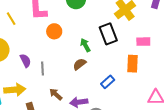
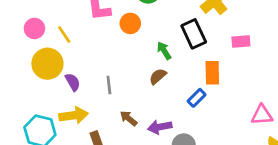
yellow line: (11, 19) -> (64, 35), moved
orange circle: (54, 31) -> (130, 23), moved
purple semicircle: (25, 61) -> (73, 82), moved
orange rectangle: (133, 64) -> (212, 73), moved

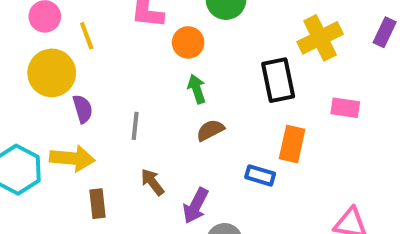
green arrow: (164, 51) -> (197, 89), moved
blue rectangle: (197, 98) -> (260, 175), turned 48
purple arrow: (160, 127) -> (196, 206), turned -65

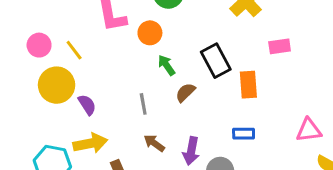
black rectangle: (278, 80) -> (216, 61), moved
gray line: (135, 126) -> (143, 104), moved
blue rectangle: (260, 175) -> (244, 134), moved

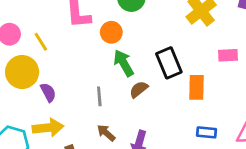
green arrow: (166, 65) -> (124, 63), size x1.4
blue rectangle: (244, 134) -> (207, 132), moved

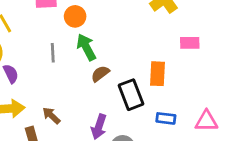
black rectangle: (169, 63) -> (131, 95), moved
gray line: (99, 96) -> (53, 53), moved
brown arrow: (106, 133) -> (51, 116), moved

